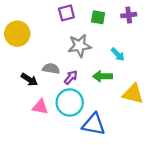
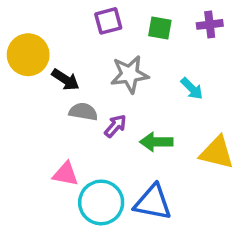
green arrow: (102, 76) -> (156, 142), moved
black arrow: (29, 80) -> (66, 80), moved
cyan circle: (70, 102) -> (101, 202), moved

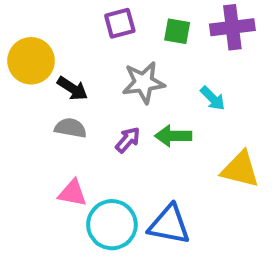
purple cross: (210, 24) -> (232, 27), size x1.5
gray semicircle: (83, 112) -> (71, 128), moved
green arrow: (156, 142) -> (173, 136), moved

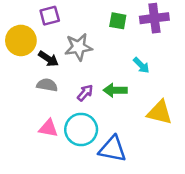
purple square: (120, 23) -> (50, 16), moved
gray star: (144, 83) -> (78, 47), moved
cyan circle: (112, 225) -> (81, 129), moved

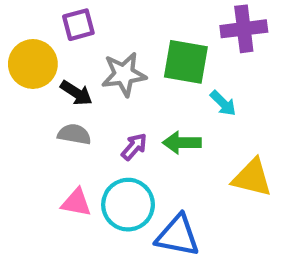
green square: (118, 21) -> (186, 62), moved, size x1.6

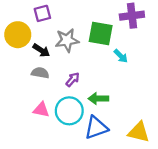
green arrow: (182, 143) -> (98, 99), moved
yellow triangle: (252, 178) -> (139, 132), moved
blue triangle: (178, 236) -> (96, 128), turned -30

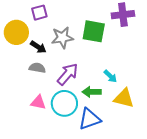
cyan arrow: (121, 56) -> (110, 76), moved
purple arrow: (73, 79) -> (68, 74), size x1.6
yellow triangle: (139, 132) -> (124, 98), moved

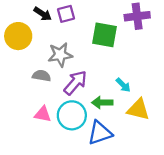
purple square: (39, 13) -> (66, 14), moved
gray star: (62, 38) -> (60, 55), moved
black arrow: (38, 47) -> (43, 14), moved

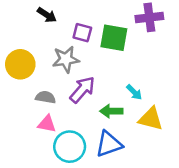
purple square: (66, 14) -> (82, 33), moved, turned 30
yellow circle: (18, 36) -> (20, 64), moved
gray semicircle: (42, 76) -> (46, 97), moved
cyan circle: (72, 115) -> (70, 147), moved

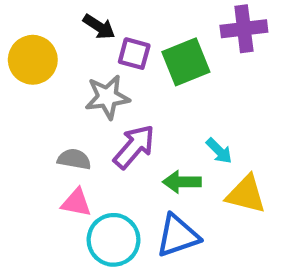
black arrow: (47, 15) -> (99, 27), moved
green square: (114, 38) -> (186, 62), turned -32
yellow circle: (20, 64) -> (33, 60), moved

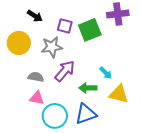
black arrow: (99, 27) -> (35, 16), moved
yellow circle: (33, 60) -> (19, 43), moved

